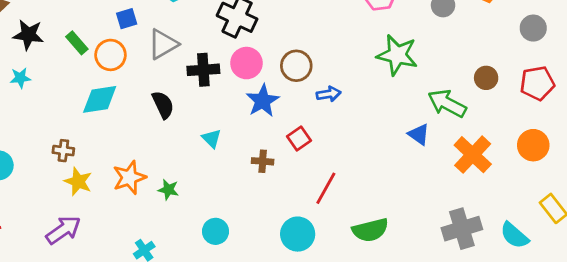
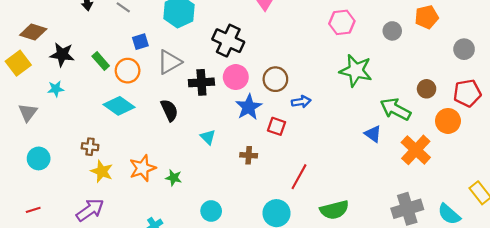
cyan diamond: (100, 99) -> (119, 106), turned 44
red square: (299, 138) -> (276, 126), moved, turned -36
orange circle: (533, 145) -> (448, 121), moved

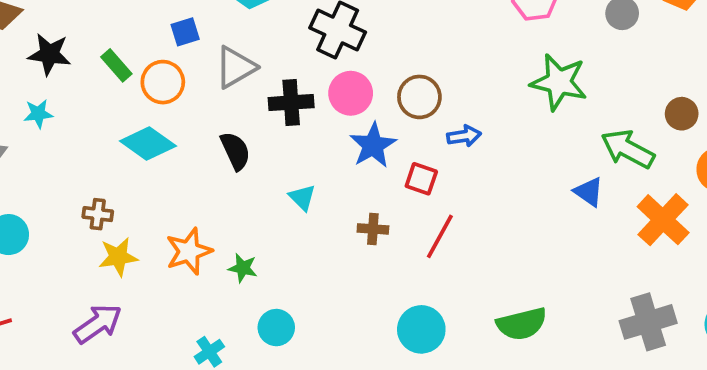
yellow star: (102, 171) -> (118, 257), turned -30
red line: (299, 177) -> (440, 236), moved
cyan circle: (211, 211) -> (276, 328), moved

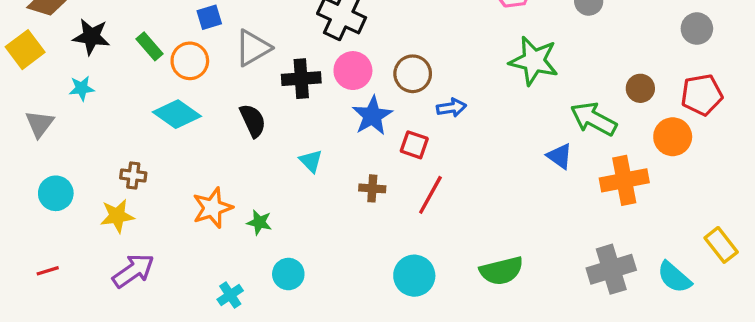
orange cross: (663, 220) -> (624, 180), turned 36
yellow star: (118, 257) -> (117, 216), moved

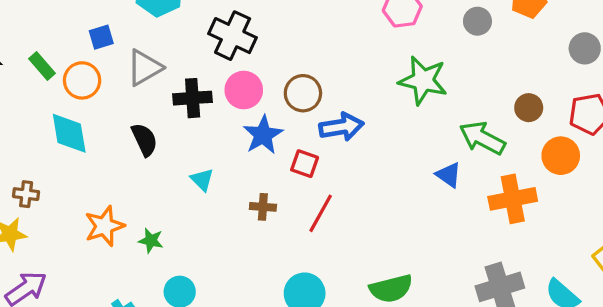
blue arrow: (451, 108) -> (341, 127), size x1.5
cyan diamond: (177, 114) -> (69, 133), turned 45

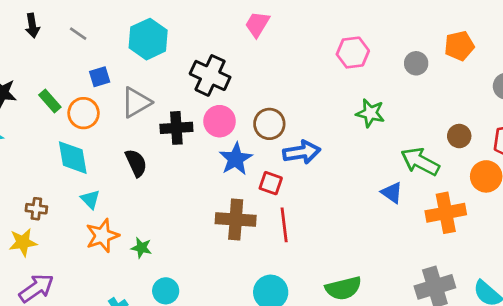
green star: (423, 80) -> (370, 113), size x0.7
cyan triangle: (202, 180) -> (90, 199), moved
brown cross: (263, 207) -> (236, 219), size x1.8
red line: (321, 213) -> (284, 225), turned -36

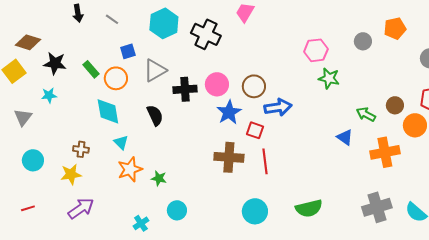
pink hexagon: (353, 53) -> (316, 50), moved
black cross: (210, 75) -> (206, 34), moved
brown circle: (459, 136) -> (395, 105), moved
green arrow: (420, 162) -> (366, 114), size x0.7

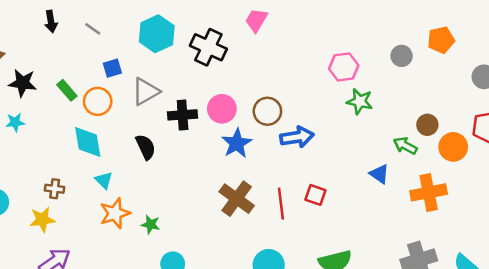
brown circle: (395, 105) -> (427, 125), moved
orange circle: (415, 125) -> (453, 147), moved
red square: (255, 130) -> (315, 195), moved
brown cross: (229, 157) -> (237, 199), turned 32

